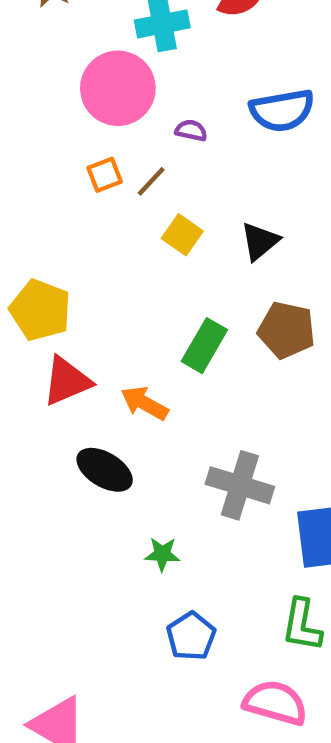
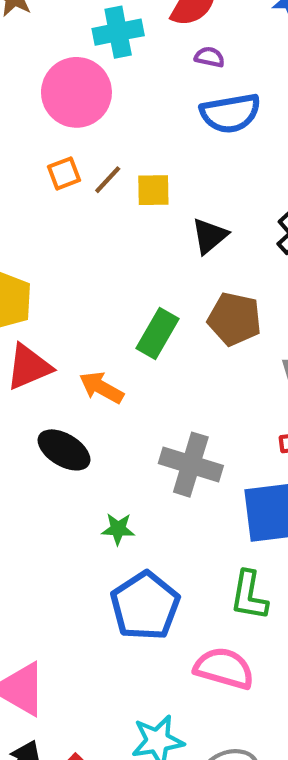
purple semicircle: (191, 130) -> (210, 57), moved
yellow square: (182, 235) -> (153, 190), moved, turned -36
blue pentagon: (191, 636) -> (145, 606), size x1.5

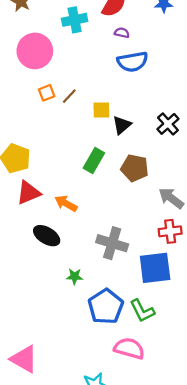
pink circle: (76, 92) -> (35, 51), moved
yellow square: (153, 190) -> (101, 110), moved
green rectangle: (158, 334) -> (94, 160), moved
green L-shape: (249, 595) -> (142, 311), turned -36
blue pentagon: (145, 606) -> (106, 307), moved

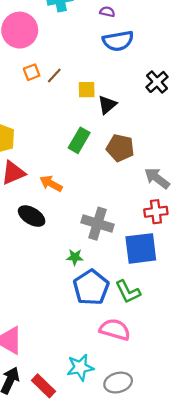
black cross: (168, 124) -> (157, 82), moved
green star: (75, 276) -> (75, 257), moved

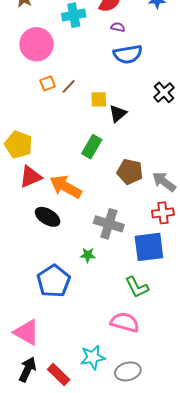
brown pentagon: (120, 148) -> (130, 172), moved
orange arrow: (51, 184) -> (66, 187), size x1.5
blue pentagon: (91, 287) -> (54, 281), moved

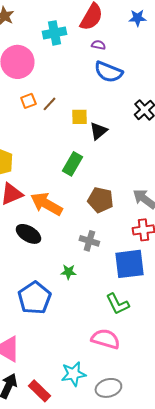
blue semicircle: (128, 54) -> (108, 72), turned 32
brown pentagon: (130, 172) -> (100, 200), moved
gray cross: (109, 224) -> (89, 241), size x0.7

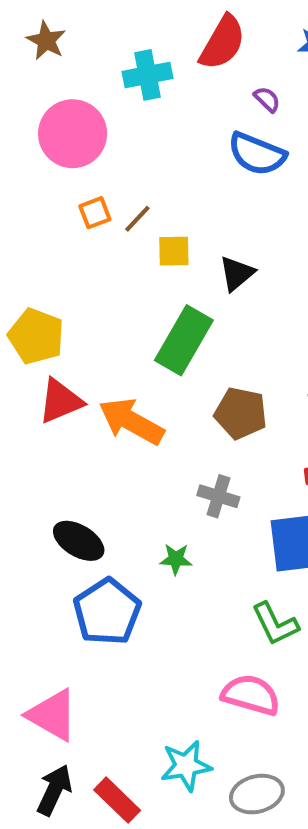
purple semicircle: (98, 45) -> (267, 99), moved, turned 32
yellow square: (79, 117) -> (174, 251), moved
green rectangle: (72, 164) -> (184, 340), size x1.4
black ellipse: (28, 234) -> (79, 541), moved

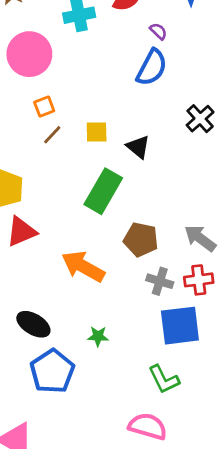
blue semicircle: (257, 154) -> (152, 68), turned -84
brown line: (137, 219) -> (52, 135), moved
black triangle: (237, 273) -> (138, 147), turned -40
orange arrow: (131, 421) -> (83, 266), moved
gray cross: (218, 496) -> (160, 281), moved

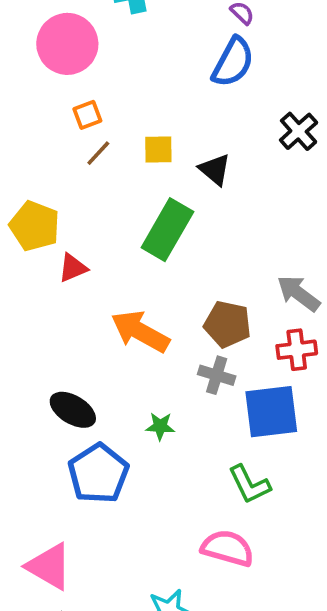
red triangle: (21, 232) -> (73, 268), moved, size x0.7
brown pentagon: (141, 240) -> (228, 324), moved
gray cross: (160, 281) -> (217, 375), moved

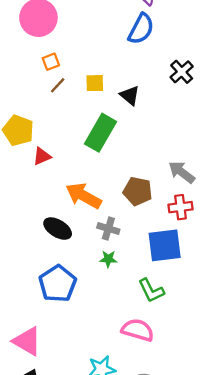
gray cross: (217, 375) -> (108, 229), moved
black ellipse: (73, 410) -> (58, 229), moved
green star: (160, 426) -> (108, 259), moved

